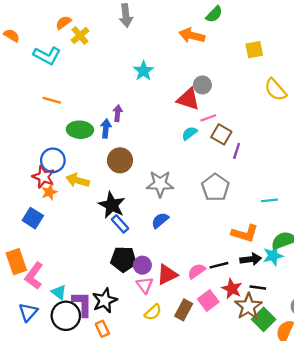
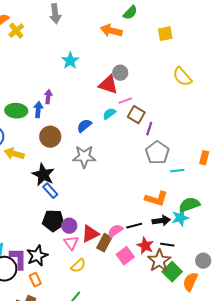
yellow square: (254, 50) -> (165, 34), moved
gray pentagon: (215, 187) -> (157, 153), moved
blue semicircle: (160, 220) -> (84, 126), moved
brown rectangle: (184, 310) -> (104, 243), moved

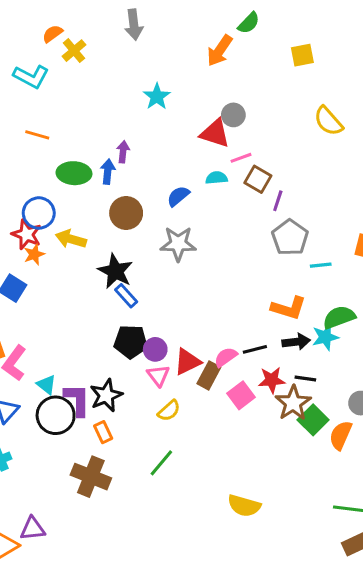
orange arrow: (111, 31) -> (220, 51), turned -70
cyan semicircle: (109, 114) -> (217, 178), turned 32
red star: (145, 246) -> (272, 380), turned -30

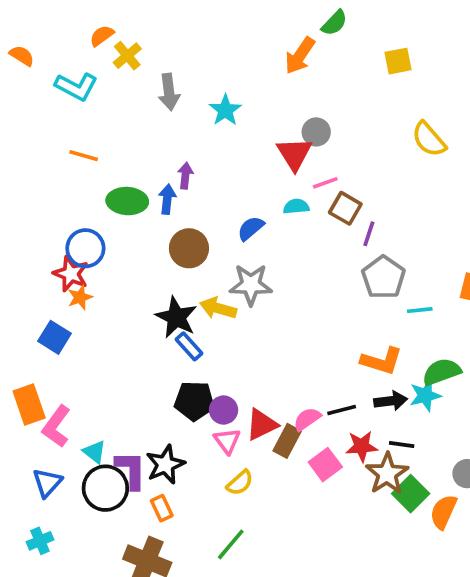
gray arrow: (134, 25) -> (169, 92), moved
red triangle: (215, 133) -> (294, 154), turned 40
yellow arrow: (71, 239) -> (218, 308), moved

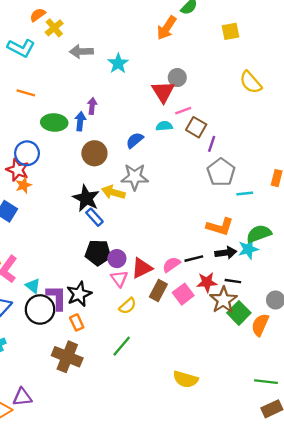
gray arrow: (169, 92) -> (81, 52), turned 95
brown rectangle: (287, 441) -> (158, 291), moved

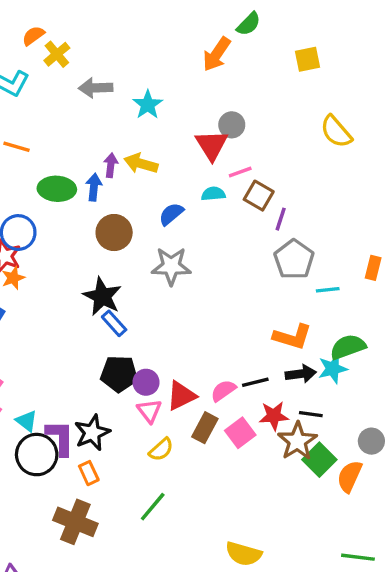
yellow arrow: (113, 192) -> (141, 164), moved

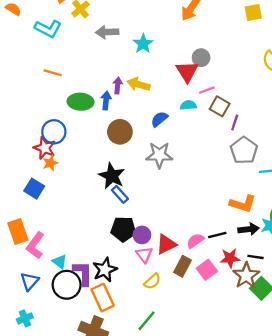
orange rectangle: (89, 473) -> (103, 298), size x1.6

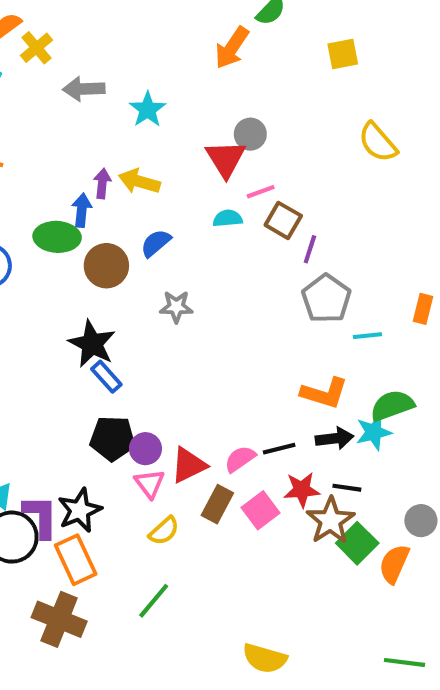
green ellipse: (81, 102) -> (57, 237), moved
blue semicircle: (159, 119) -> (156, 243), moved
gray star: (159, 155) -> (176, 307), size x0.7

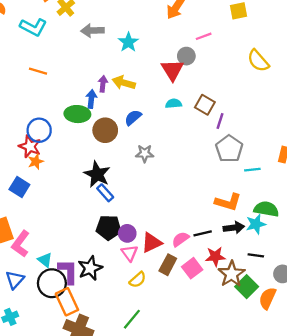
pink line: (261, 192) -> (204, 36), moved
green semicircle: (392, 405) -> (266, 209), turned 30
black line: (347, 488) -> (256, 255), moved
orange rectangle: (76, 560) -> (67, 302), moved

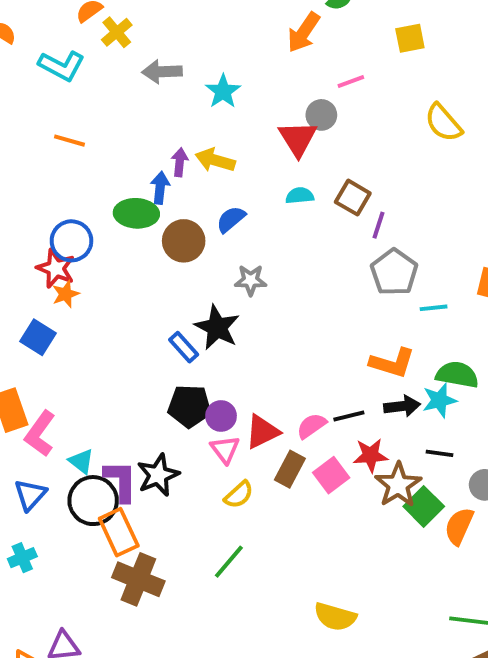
black star: (97, 174) -> (217, 327), moved

